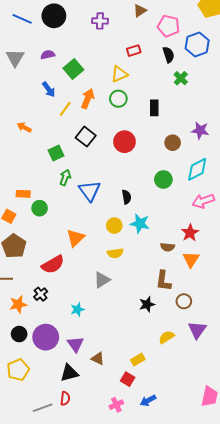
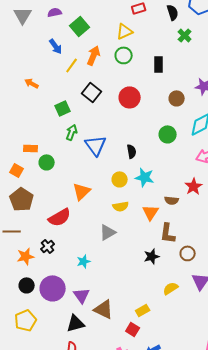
orange triangle: (191, 259) -> (151, 212), moved
brown triangle: (98, 359) -> (104, 309), size x1.5

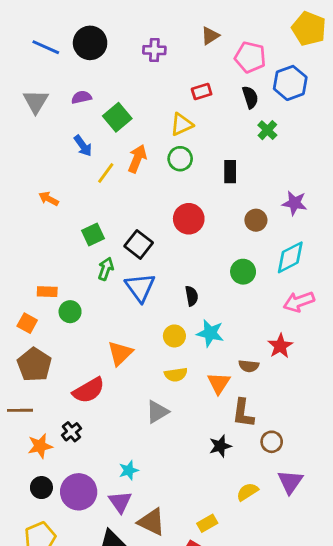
black square: (92, 92) -> (139, 244), moved
cyan star: (84, 261) -> (129, 470), moved

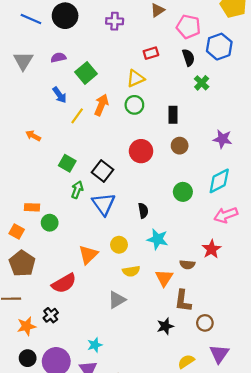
brown circle: (256, 220) -> (180, 146), moved
green square: (93, 234) -> (67, 163), turned -35
yellow circle: (174, 336) -> (119, 245), moved

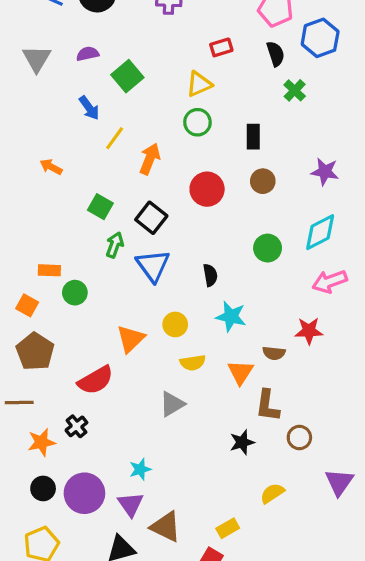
orange arrow: (101, 105) -> (150, 159), moved
red star: (212, 249) -> (309, 331), turned 30
purple triangle: (219, 354) -> (339, 482), moved

